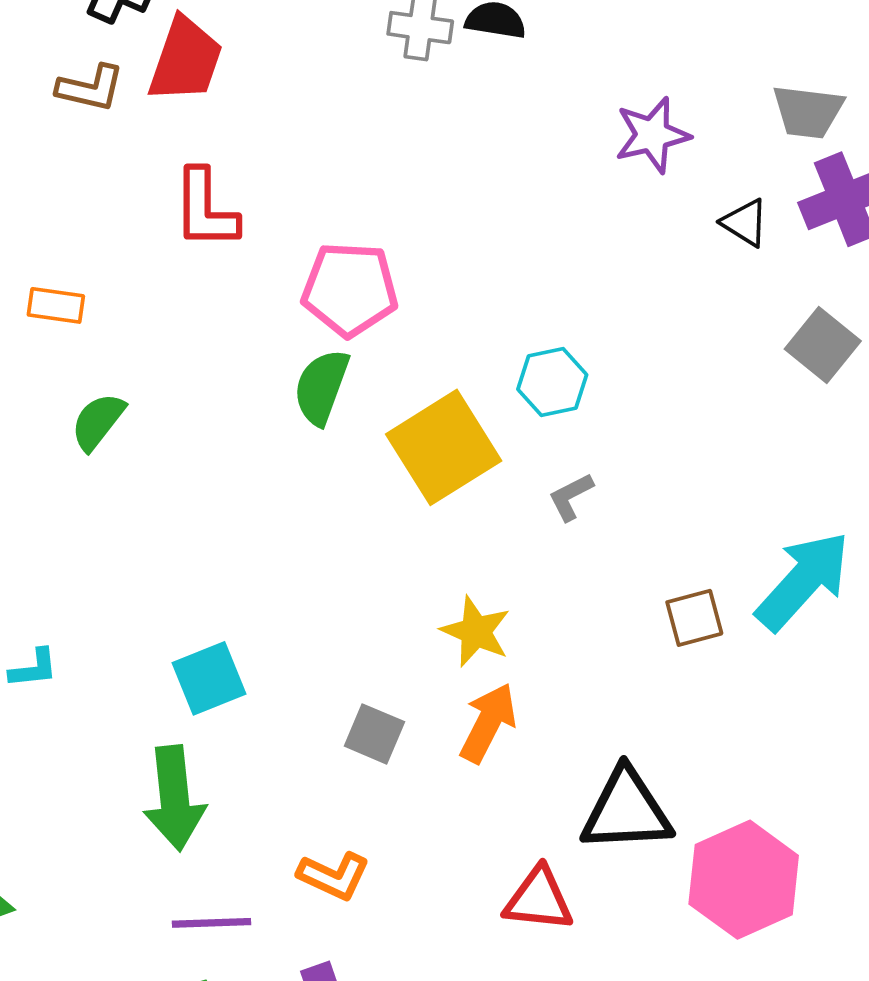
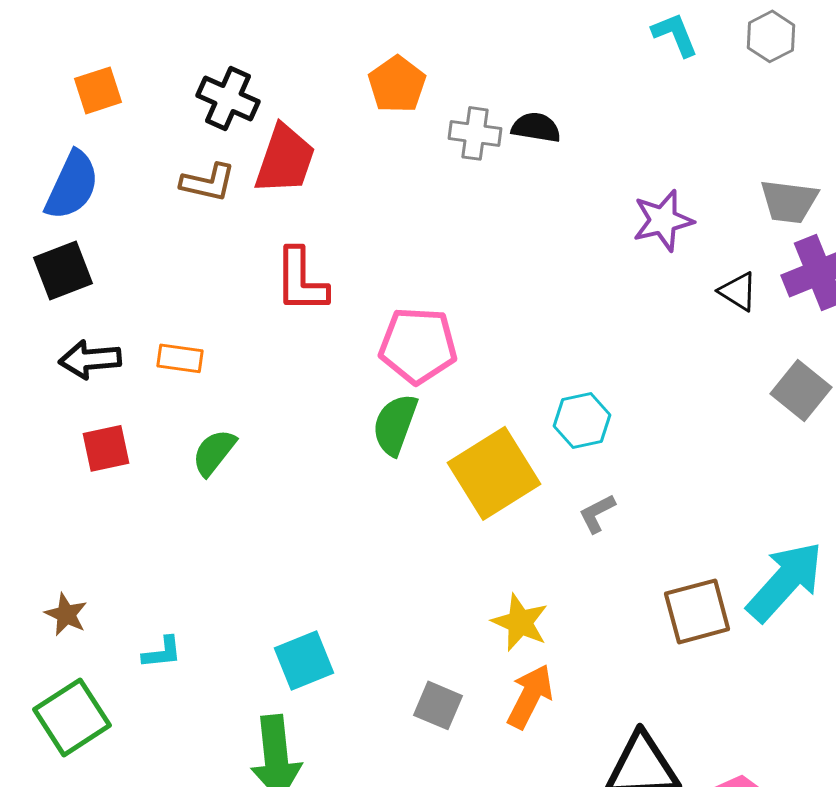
brown square: (694, 618) -> (697, 611), size x1.4

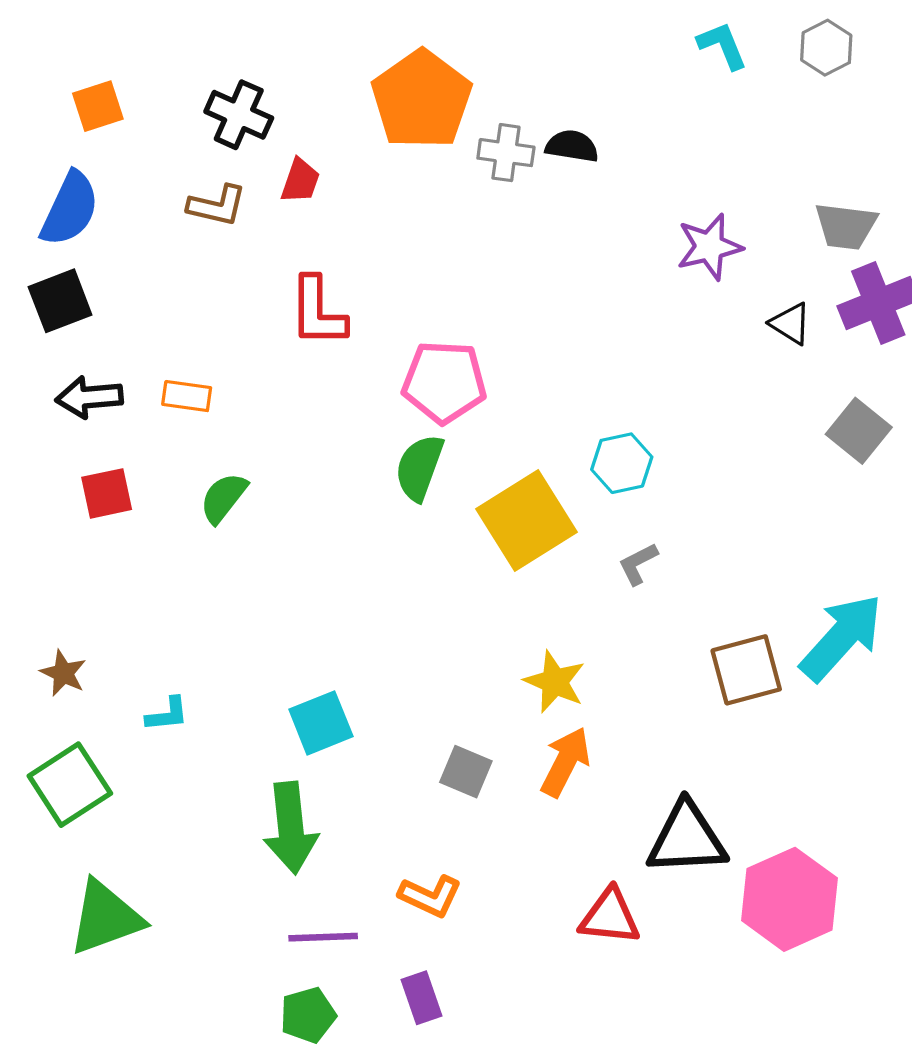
orange pentagon: (397, 84) -> (422, 100), size x1.6
red trapezoid: (285, 159) -> (300, 181), size x0.6

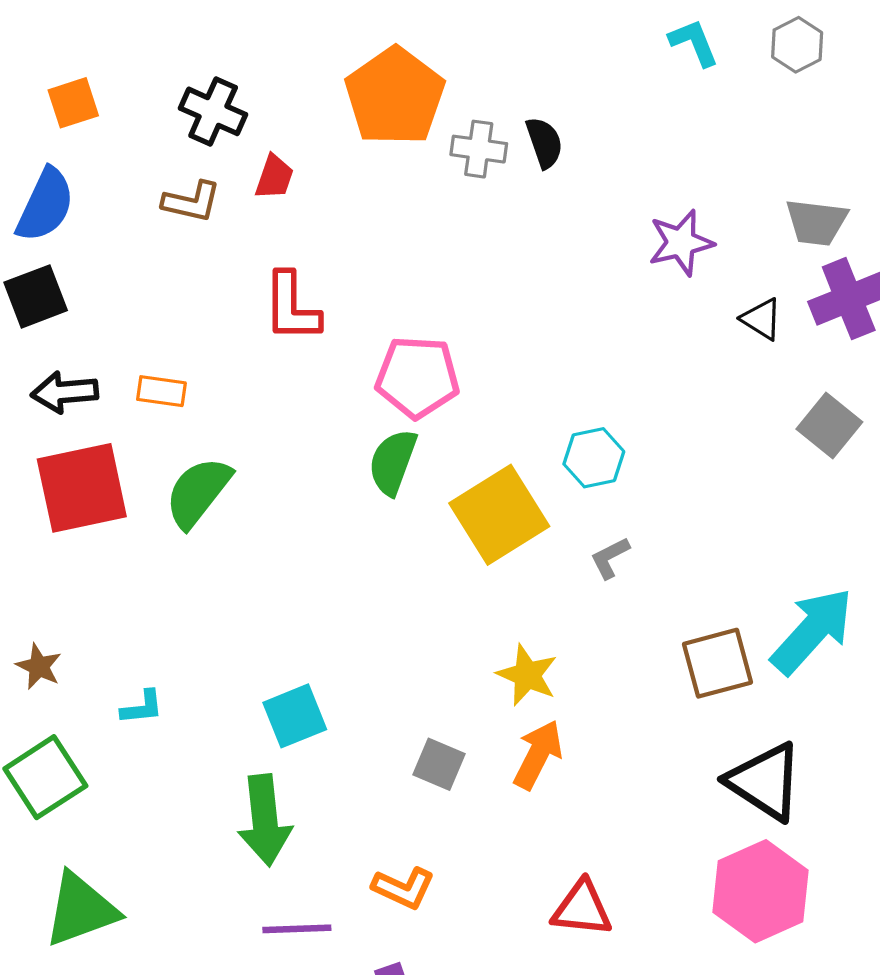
black semicircle: (572, 146) -> (544, 143), turned 62
red square: (107, 493) -> (82, 488), size x1.8
green semicircle: (223, 498) -> (198, 492), size x1.4
black triangle: (687, 839) -> (765, 782), moved, turned 36

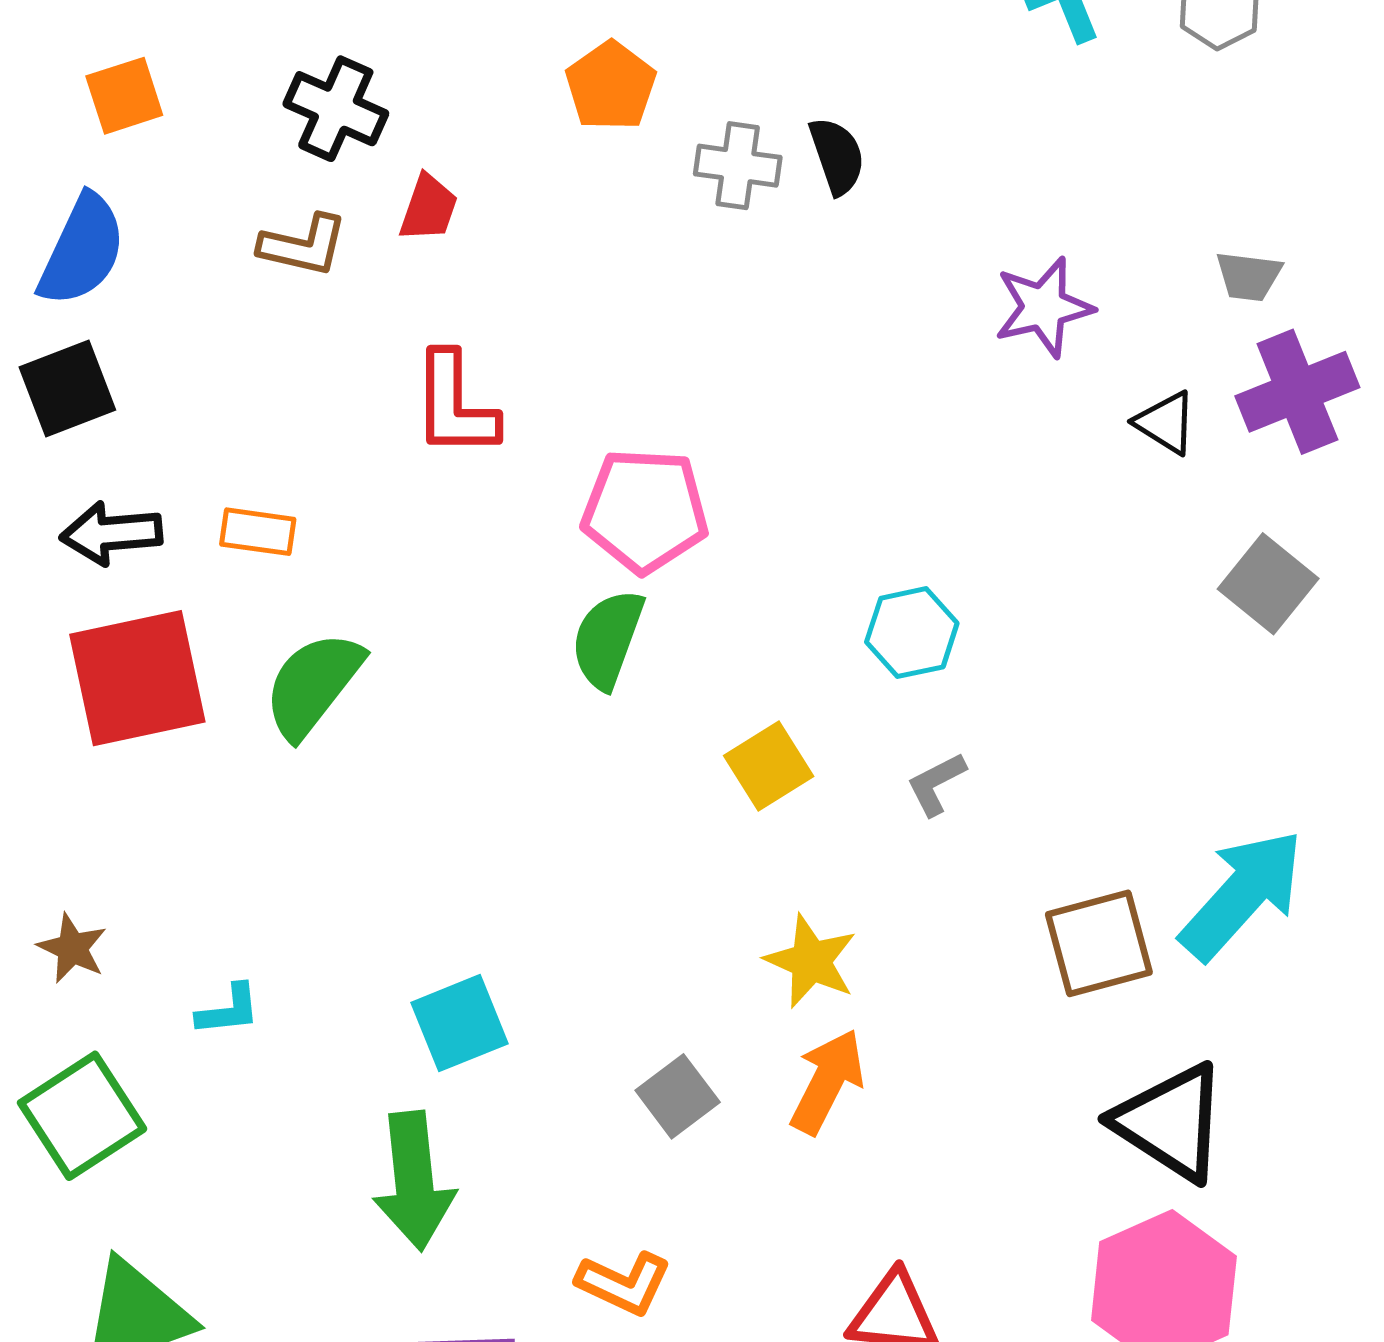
orange pentagon: (395, 96) -> (611, 86), size x0.6
gray trapezoid: (816, 222) -> (1249, 276), size x0.7
yellow square: (499, 515) -> (769, 766), moved, size x0.6
gray square: (439, 764) -> (678, 1096), turned 30

